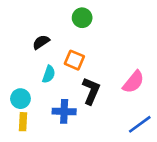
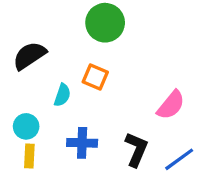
green circle: (82, 18) -> (105, 23), size x1.5
black semicircle: (41, 42) -> (29, 56), moved, size x1.5
black L-shape: (91, 91) -> (136, 149), moved

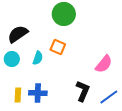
cyan circle: (26, 126) -> (12, 59), moved
blue cross: (82, 143) -> (38, 93), moved

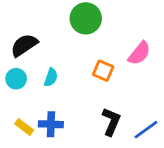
orange square: (58, 47) -> (103, 71), moved
pink semicircle: (104, 64) -> (139, 53), moved
yellow rectangle: (18, 95) -> (24, 127), turned -56

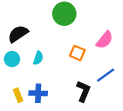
yellow rectangle: (24, 127) -> (18, 95), turned 32
blue line: (146, 130) -> (106, 75), moved

